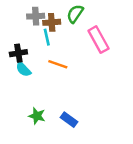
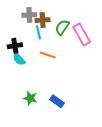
green semicircle: (75, 14) -> (62, 27), moved

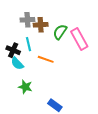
cyan line: (38, 32) -> (28, 44), moved
black cross: (15, 46) -> (13, 50), turned 32
green star: (30, 98) -> (25, 87), moved

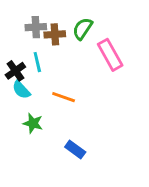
green semicircle: (60, 32) -> (82, 29), moved
black cross: (13, 50) -> (15, 71), turned 32
orange line: (46, 59) -> (64, 97), moved

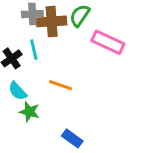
brown cross: (55, 34) -> (52, 21), size x1.4
pink rectangle: (110, 55) -> (108, 42), turned -36
cyan semicircle: (21, 90) -> (18, 91), moved

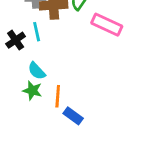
orange line: (60, 85) -> (58, 96), moved, turned 75
cyan semicircle: (18, 91) -> (37, 71), moved

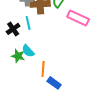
green star: (32, 91) -> (18, 56), moved

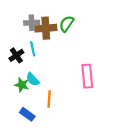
pink rectangle: (78, 18) -> (87, 76), moved, turned 60
blue rectangle: (54, 83) -> (27, 114), moved

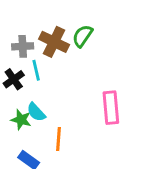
gray cross: (32, 23) -> (23, 46), moved
brown cross: (46, 28) -> (54, 42), turned 30

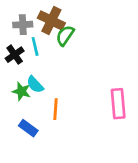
green semicircle: (82, 36) -> (65, 36), moved
pink rectangle: (111, 108) -> (118, 104), moved

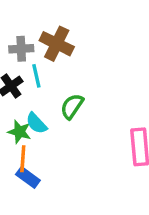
green semicircle: (65, 36) -> (72, 106), moved
orange line: (55, 109) -> (23, 159), moved

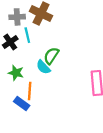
cyan semicircle: (36, 123) -> (43, 67), moved
orange line: (23, 159) -> (30, 91), moved

